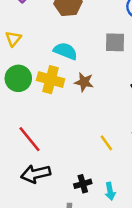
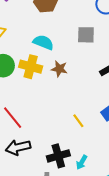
black cross: (83, 184) -> (58, 156), size x1.5
cyan arrow: (110, 191) -> (82, 162), turned 40

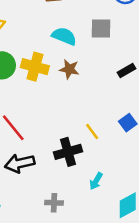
cyan semicircle: (43, 42) -> (64, 36), moved
black cross: (58, 156) -> (68, 152), moved

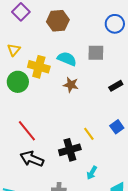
yellow cross: (35, 67) -> (39, 67), moved
black arrow: (20, 163) -> (32, 159), turned 35

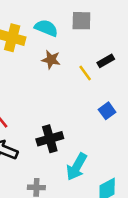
yellow line: (89, 134) -> (85, 73), moved
cyan arrow: (92, 173) -> (77, 167), size x1.6

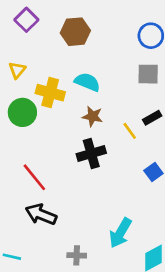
gray square: (81, 21) -> (148, 74), moved
black cross: (50, 139) -> (91, 153), moved

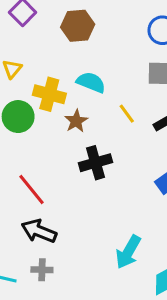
brown star: (93, 116) -> (76, 121), moved, turned 30
yellow line: (130, 131) -> (127, 114), moved
gray cross: (77, 255) -> (42, 270), moved

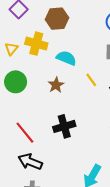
yellow cross: (49, 94) -> (36, 44), moved
black cross: (95, 163) -> (64, 126), moved

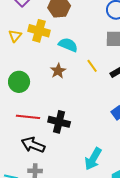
green circle: (16, 82) -> (19, 82), moved
black cross: (64, 126) -> (59, 122), moved, turned 30
red line: (25, 133) -> (28, 117), turned -45

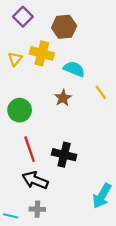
red line: (28, 117) -> (30, 149), turned 65

